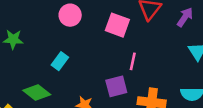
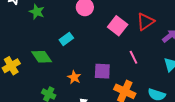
pink line: (133, 61) -> (133, 57), moved, turned -56

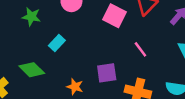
green star: (37, 12) -> (31, 17), moved

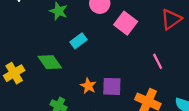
pink square: (114, 16) -> (126, 23), moved
purple square: (107, 73) -> (112, 86), moved

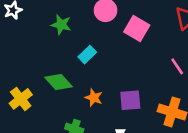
orange star: (88, 86) -> (94, 98), moved

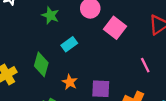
green diamond: (59, 82) -> (41, 64), turned 50

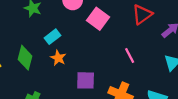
orange star: (70, 82) -> (58, 58), moved

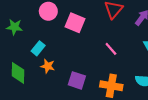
purple square: (86, 80) -> (77, 80), turned 30

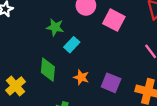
green star: (14, 27) -> (55, 27), moved
orange star: (48, 66) -> (81, 77), moved

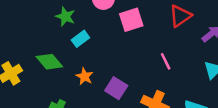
pink square: (114, 20) -> (131, 20), turned 35
green diamond: (48, 70) -> (49, 62), turned -55

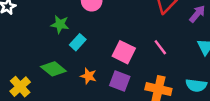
pink square: (131, 20) -> (124, 52), moved, turned -35

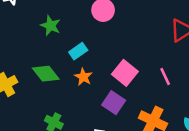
green star: (60, 24) -> (51, 26), moved
orange star: (88, 76) -> (83, 77), moved

